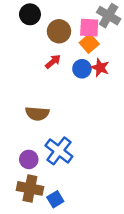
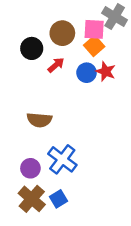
black circle: (30, 14) -> (32, 48), moved
brown cross: (30, 188) -> (32, 199), turned 30
blue square: (55, 199) -> (58, 199), moved

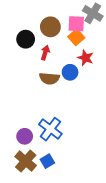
red arrow: (56, 65) -> (45, 53), turned -32
blue circle: (87, 73) -> (70, 72), moved
brown semicircle: (39, 120) -> (49, 78), moved

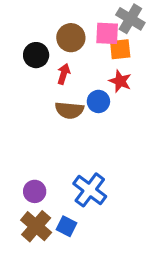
orange square: (76, 37) -> (120, 49), moved, turned 35
blue cross: (50, 129) -> (90, 190), moved
blue square: (47, 161) -> (67, 226), turned -32

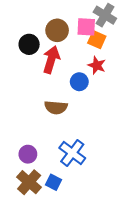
orange square: (120, 49) -> (97, 40), turned 30
red arrow: (64, 74) -> (51, 60), size x1.6
brown semicircle: (69, 110) -> (56, 107), moved

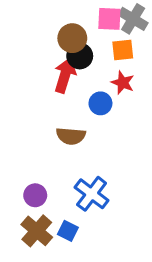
pink square: (86, 27) -> (109, 19), moved
orange square: (97, 40) -> (123, 50), turned -30
black circle: (29, 44) -> (80, 56), moved

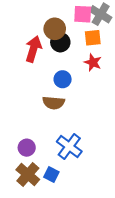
red arrow: (65, 75) -> (33, 49), moved
blue circle: (100, 103) -> (63, 79), moved

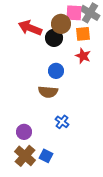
brown circle: (55, 29) -> (61, 24), moved
red arrow: (33, 49) -> (30, 28), moved, turned -85
blue cross: (69, 146) -> (62, 122), moved, size x0.6

